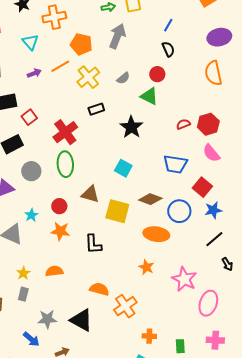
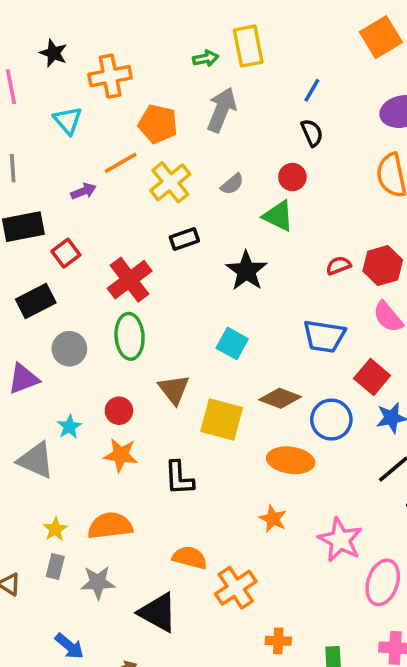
purple arrow: (34, 73) -> (84, 191), moved
brown triangle: (90, 194) -> (174, 389), turned 36
orange semicircle: (54, 271) -> (110, 526), size x1.4
gray star: (47, 319) -> (98, 582), moved

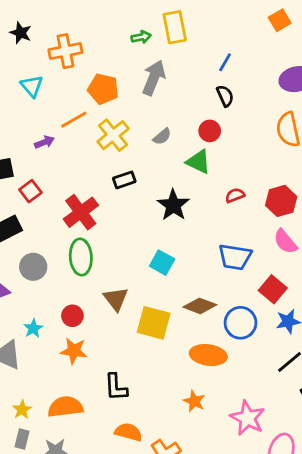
orange square: (381, 37) -> (280, 20), size x0.7
red semicircle: (338, 266) -> (235, 195), moved
black L-shape: (179, 478) -> (116, 387), moved

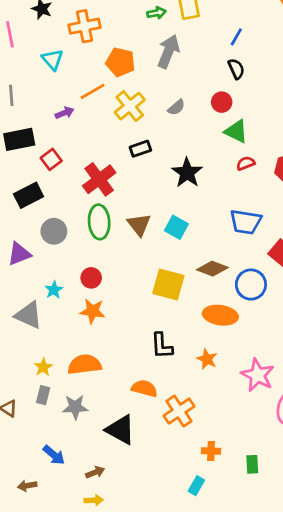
green triangle: (198, 162) -> (236, 131), moved
brown triangle: (116, 299) -> (139, 225), moved
black L-shape: (116, 387) -> (162, 346), moved

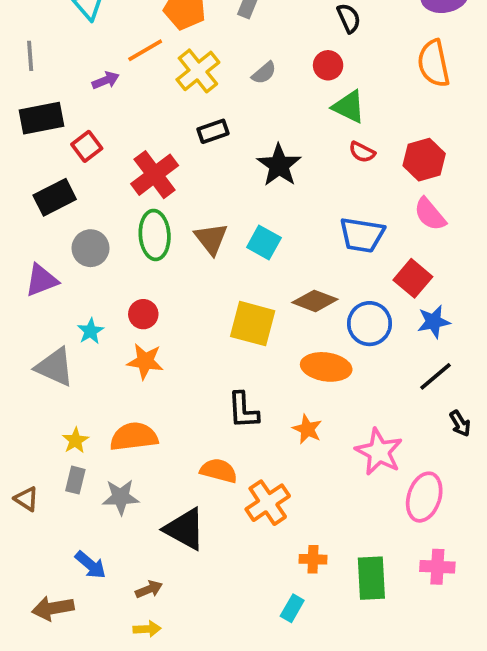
red semicircle: (246, 163) -> (362, 152), turned -132
green rectangle: (252, 464) -> (371, 578), size x1.6
brown arrow: (27, 486) -> (53, 608), size x1.5

